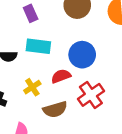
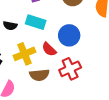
red semicircle: (61, 76) -> (49, 49), turned -126
yellow cross: (32, 87) -> (25, 54), size x1.5

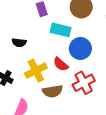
cyan rectangle: (36, 22) -> (61, 30), moved

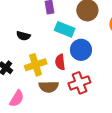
red semicircle: (61, 64) -> (60, 62), turned 35

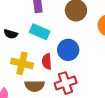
cyan rectangle: (65, 29) -> (40, 32), moved
yellow cross: (36, 65) -> (22, 63), turned 30

